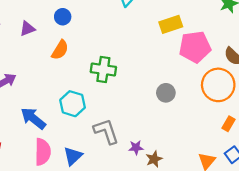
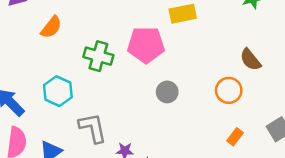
pink pentagon: (195, 47) -> (146, 45), moved
orange circle: (218, 85) -> (229, 90), size x0.7

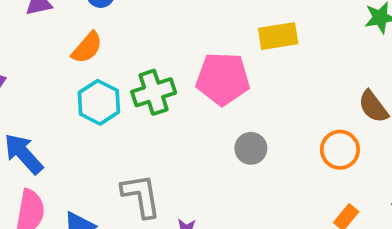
green cross: (98, 56) -> (154, 92), turned -36
cyan hexagon: (58, 91) -> (99, 102), moved

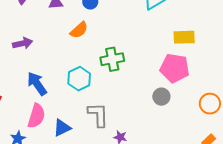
pink pentagon: (223, 79) -> (175, 68), moved
cyan hexagon: (99, 102) -> (79, 79), moved

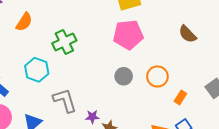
gray circle: (161, 97) -> (124, 76), moved
orange circle: (210, 104) -> (157, 76), moved

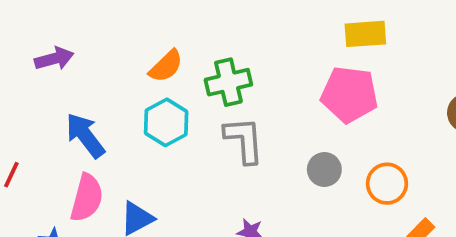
orange semicircle: (24, 22) -> (166, 66), moved
gray L-shape: (65, 100) -> (244, 140), moved

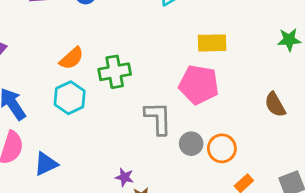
gray L-shape: (244, 140) -> (158, 118), moved
gray circle: (324, 170) -> (191, 144), moved

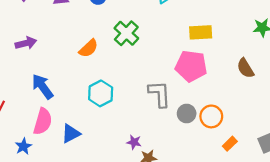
green cross: (115, 72) -> (126, 33), moved, turned -35
cyan hexagon: (70, 98) -> (101, 93), moved
brown semicircle: (275, 105) -> (245, 68), moved

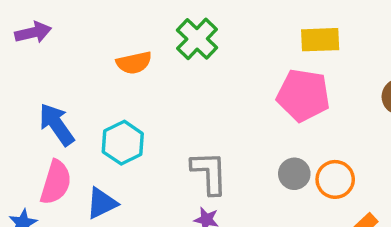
purple arrow: (26, 43) -> (33, 32), moved
orange semicircle: (89, 48) -> (134, 63), turned 30
cyan hexagon: (101, 93) -> (123, 143), moved
gray L-shape: (159, 94) -> (209, 173), moved

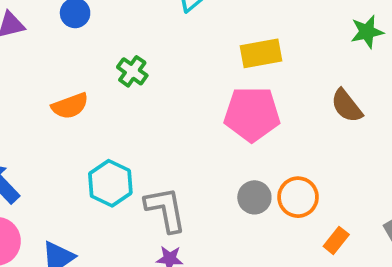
green cross: (197, 39) -> (132, 71), size x0.7
cyan hexagon: (123, 143) -> (110, 183), moved

